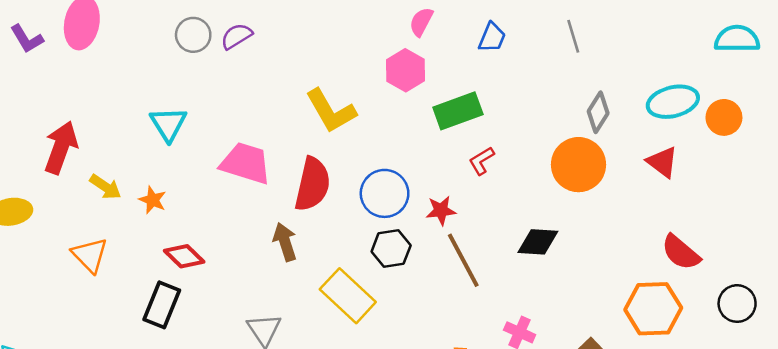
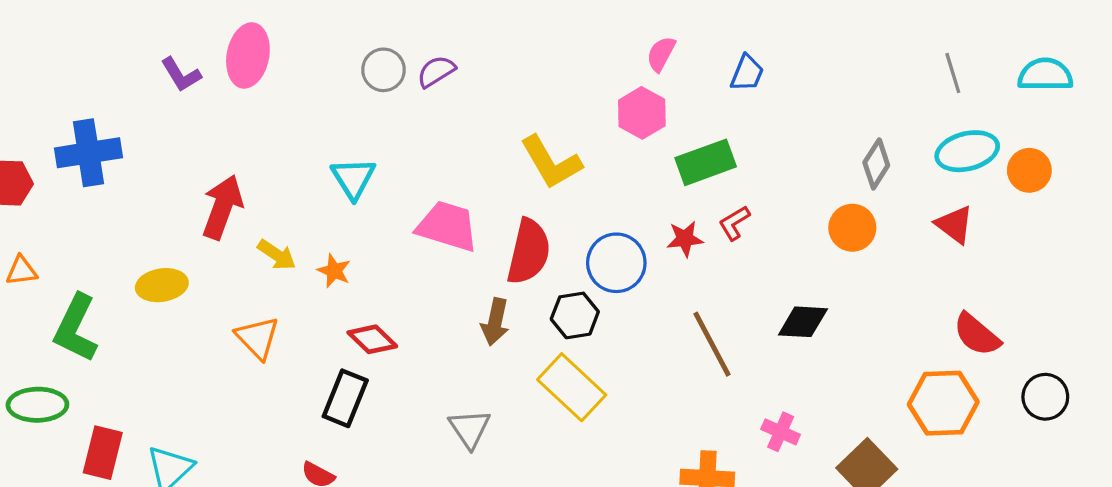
gray line: (573, 36) -> (953, 73), moved
orange circle: (578, 165) -> (852, 228), size x0.7
red star: (441, 210) -> (685, 239), moved
brown arrow: (285, 242) -> (495, 322), turned -150
black hexagon: (391, 248) -> (575, 315), moved

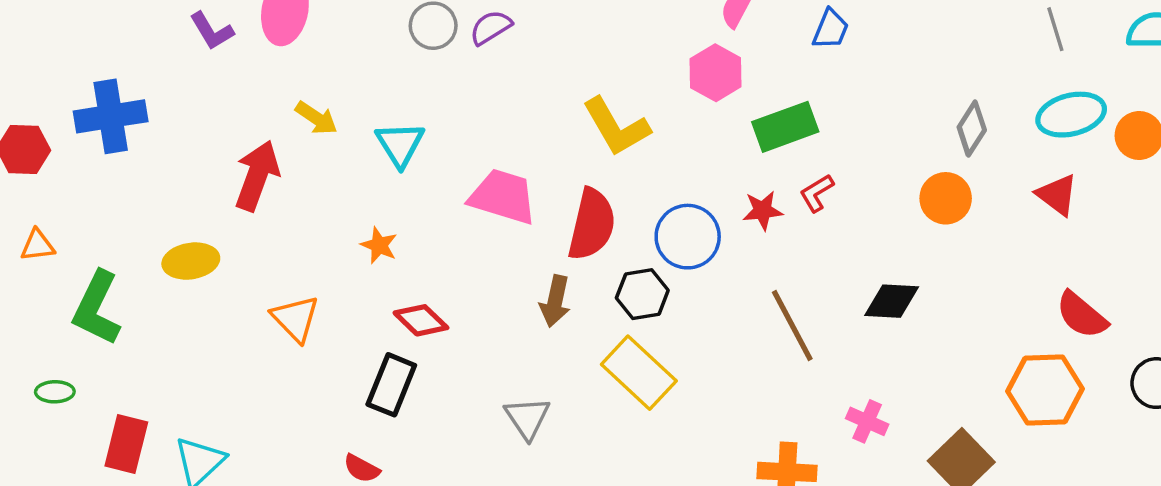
yellow arrow: (277, 255) -> (316, 118), moved
green ellipse: (37, 405) -> (55, 392), size x0.6

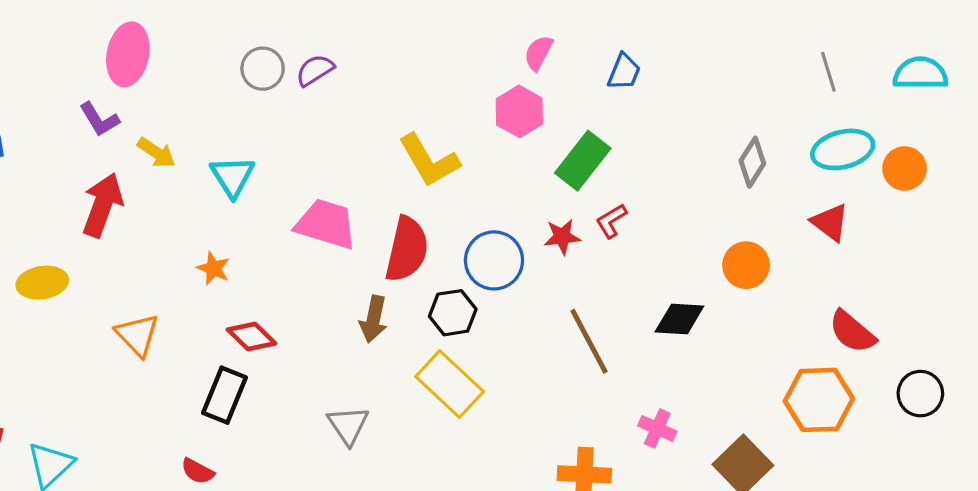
purple L-shape: (212, 31) -> (99, 119), moved
green rectangle: (785, 127) -> (583, 161), turned -32
orange circle: (946, 198) -> (746, 265), moved

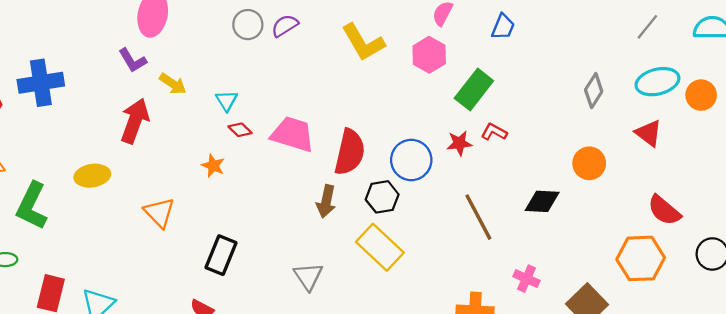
gray line: (828, 72) -> (647, 27), turned 56
yellow L-shape: (429, 161) -> (363, 42), moved
cyan triangle: (232, 176) -> (227, 101), size x0.7
red L-shape: (611, 221) -> (494, 132), turned 60
red diamond: (251, 337) -> (240, 130), moved, size x0.7

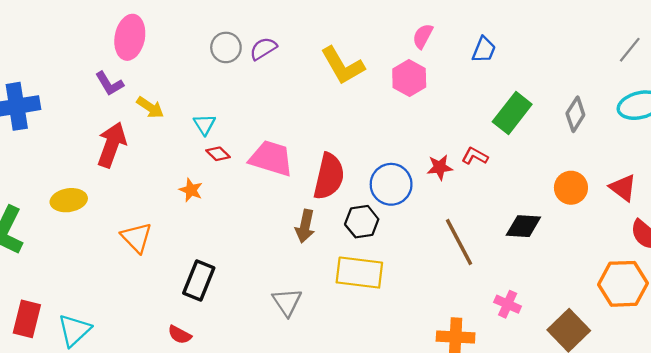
green rectangle: (474, 89) -> (512, 113), moved
red triangle: (649, 133) -> (623, 188), moved
yellow rectangle: (380, 247) -> (359, 273), turned -36

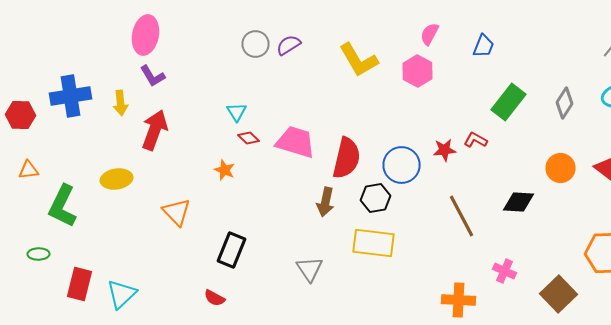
pink ellipse: (130, 37) -> (146, 35), moved
yellow arrow: (150, 107) -> (120, 103), moved, turned 50

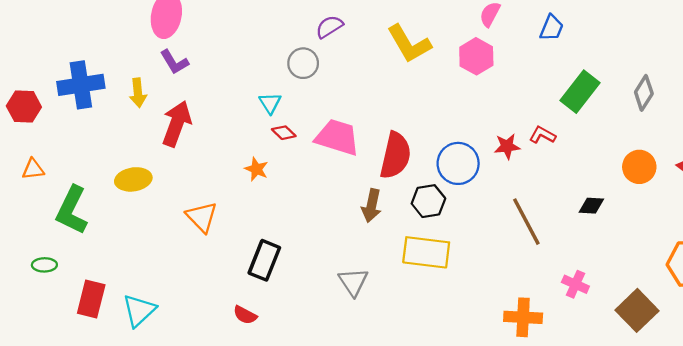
gray circle: (256, 44) -> (303, 63), moved
black diamond: (518, 202) -> (591, 206), size x0.7

